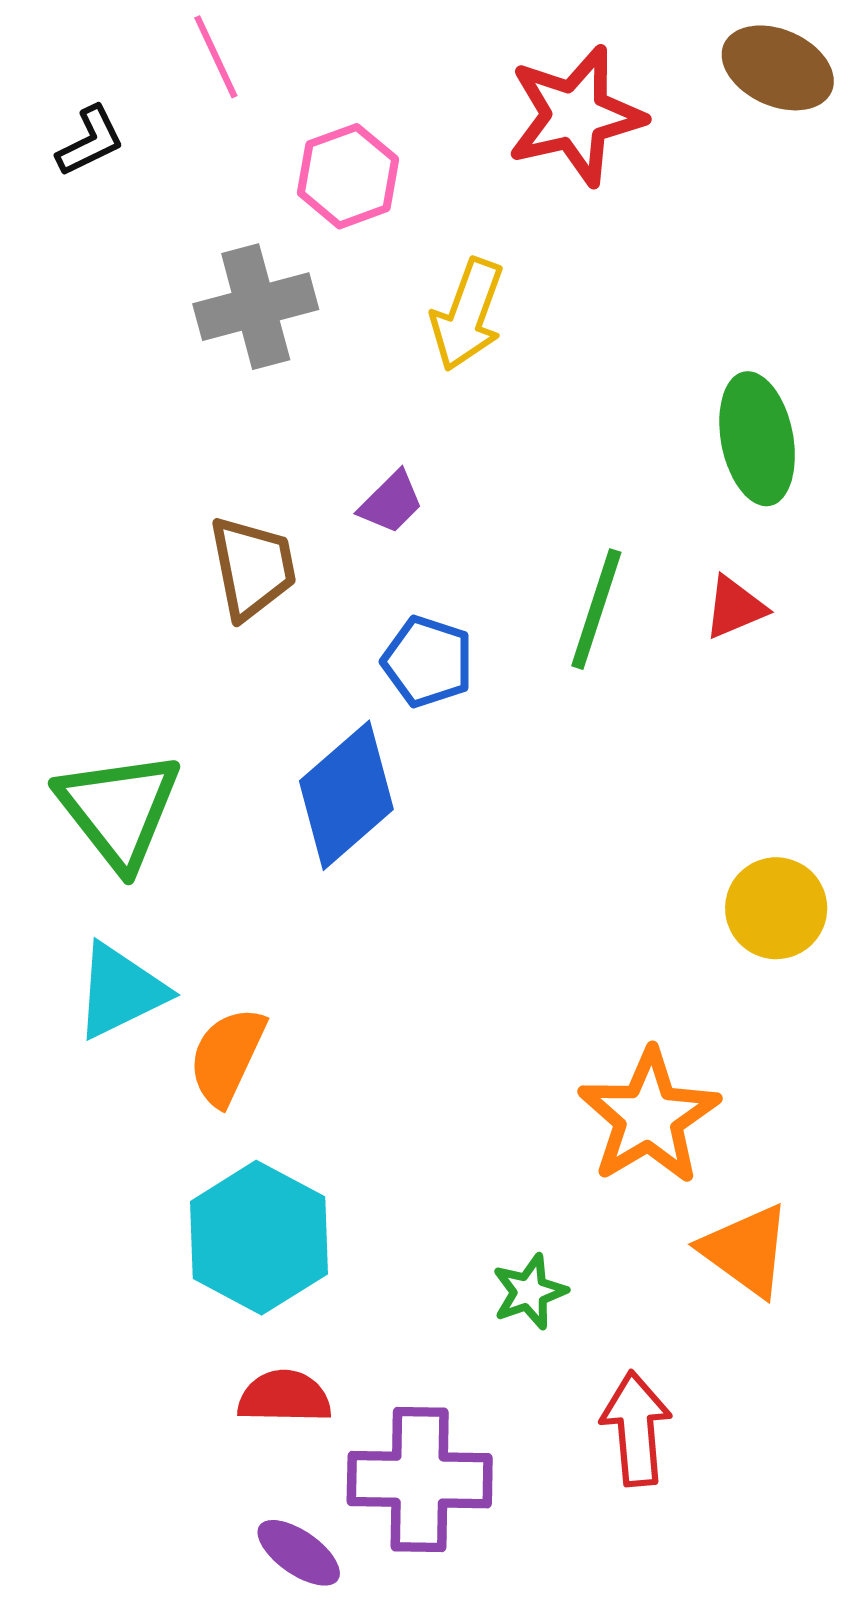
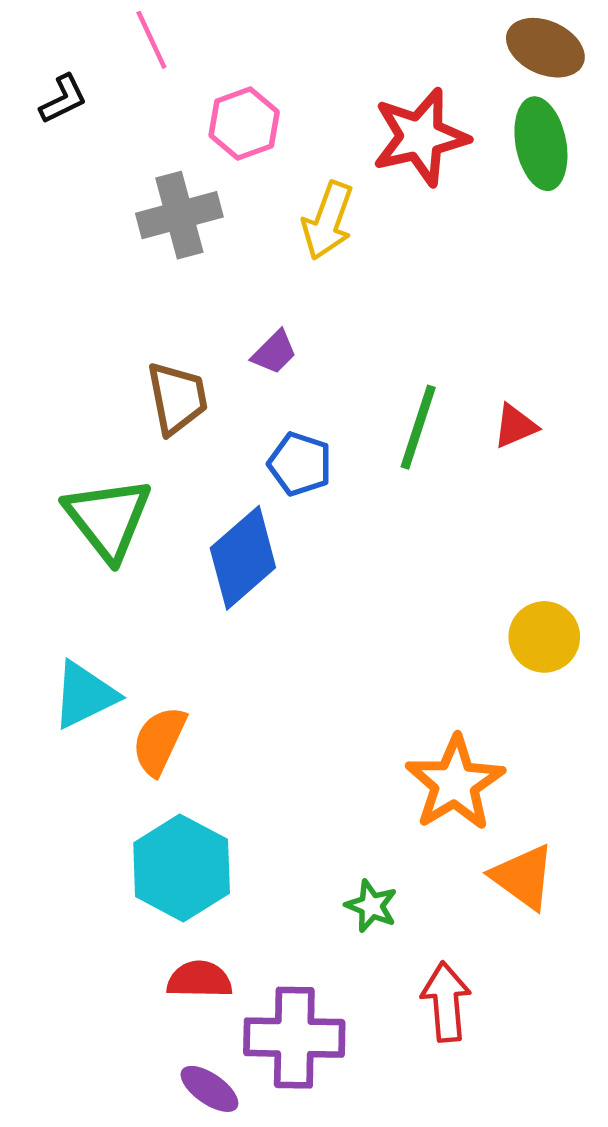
red star: (576, 116) -> (420, 137), moved
green ellipse: (757, 439) -> (541, 144), moved
green triangle: (119, 810) -> (108, 519), moved
green star: (529, 1292) -> (371, 906), turned -30

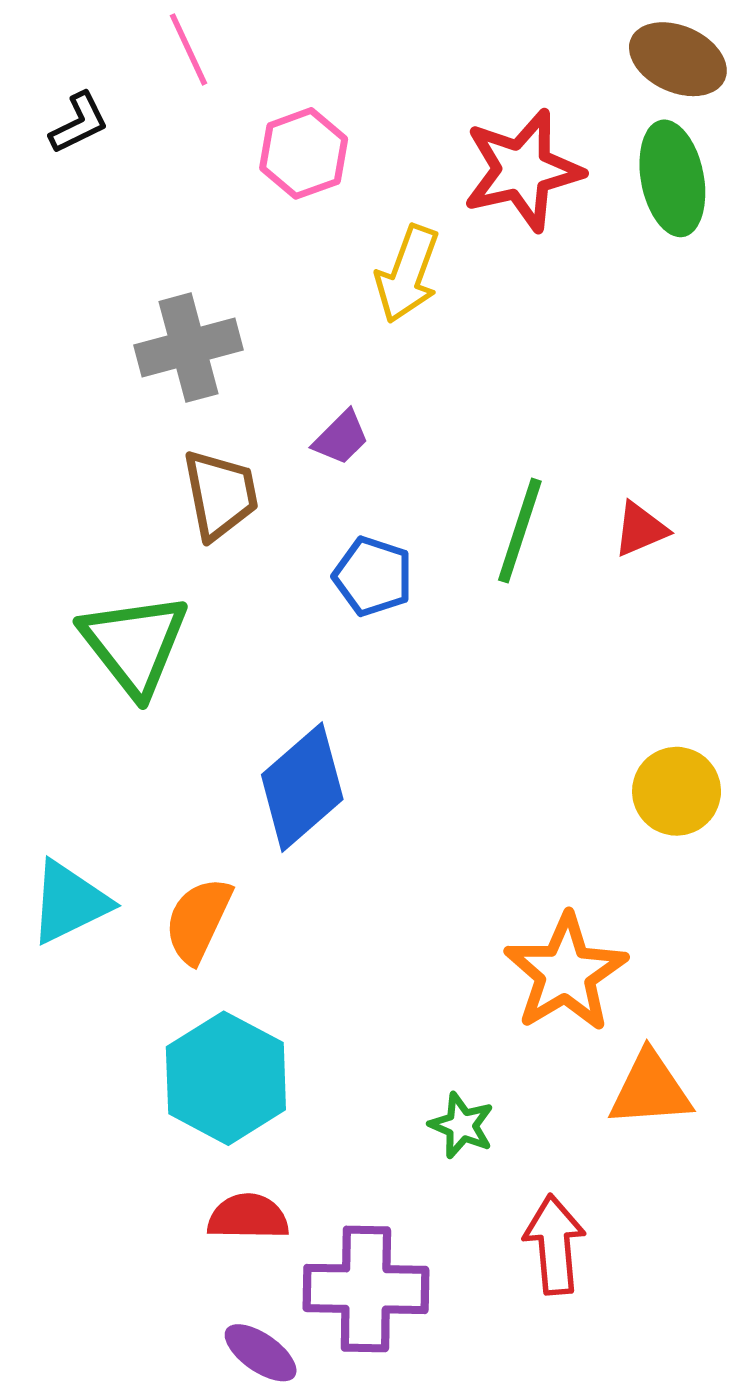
gray cross: (179, 215) -> (188, 348), moved
blue diamond: (243, 558) -> (302, 787), moved
cyan triangle: (84, 695) -> (69, 902), moved
orange triangle: (523, 877) -> (650, 1089), turned -40

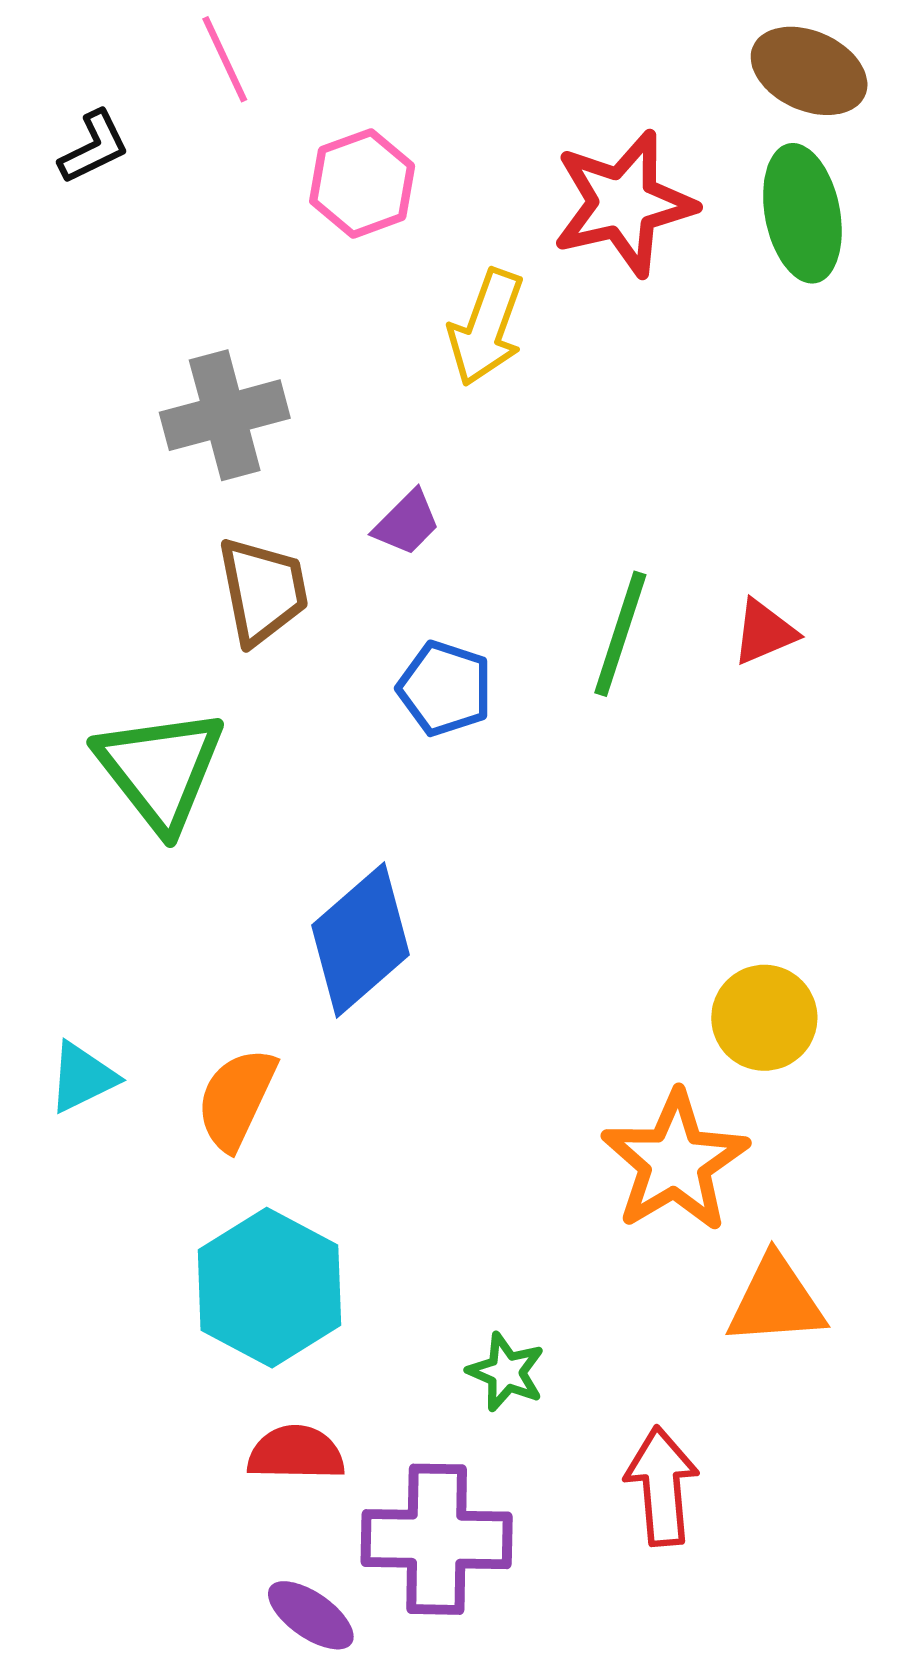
yellow circle: (677, 791) -> (764, 1018), moved
cyan triangle: (69, 902) -> (82, 1077), size x0.7
green star: (462, 1125) -> (506, 1372), moved

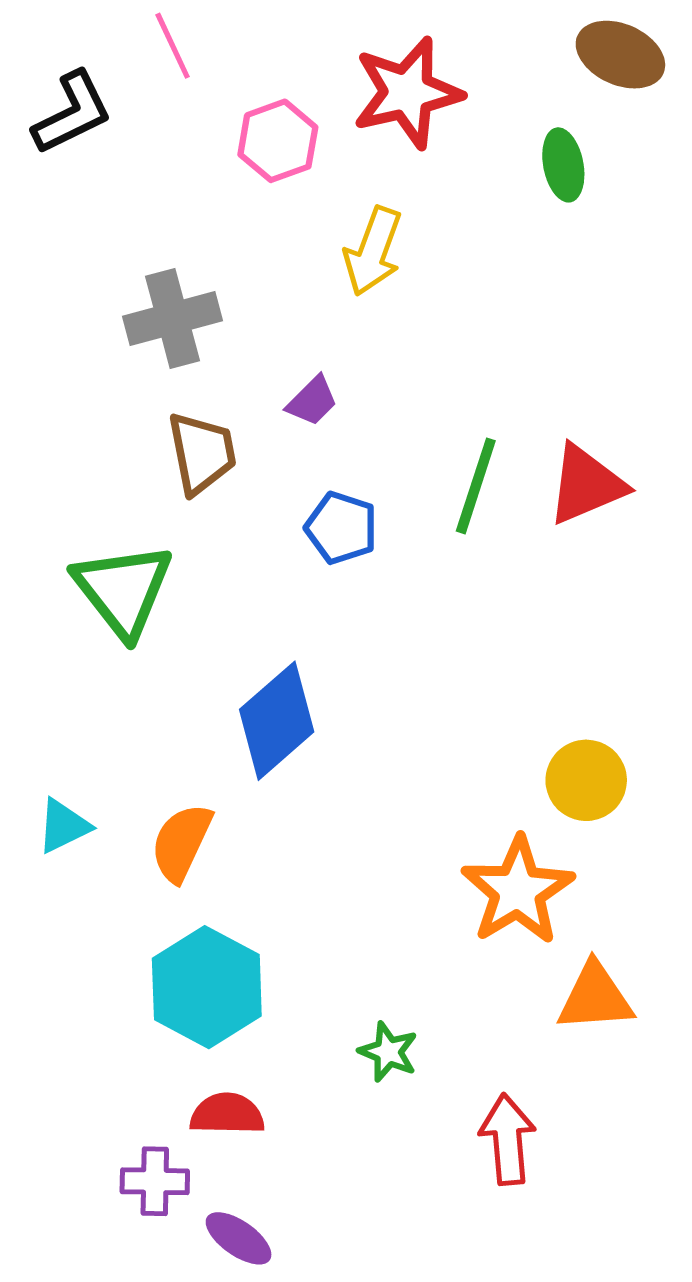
black L-shape: (94, 147) -> (72, 113), size x1.5
red star: (624, 203) -> (407, 93), moved
green ellipse: (802, 213) -> (563, 165), moved, size x0.7
red triangle: (764, 632) -> (586, 485), size x1.6
purple cross: (437, 1539) -> (155, 1181), moved, size x0.6

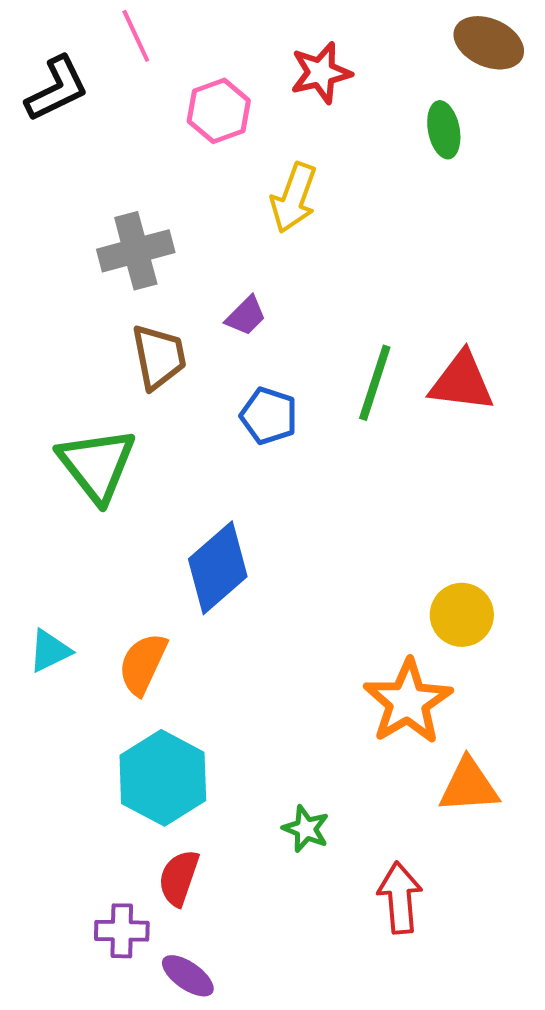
red star: (407, 93) -> (321, 73), size x0.7
red triangle: (586, 485) -> (462, 382), turned 30
red semicircle: (227, 1114) -> (179, 878), turned -72

